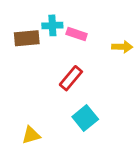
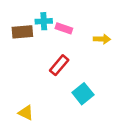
cyan square: (85, 118) -> (83, 94), moved
yellow triangle: (31, 135) -> (26, 113), turned 42

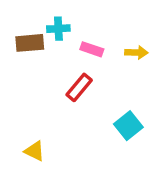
pink rectangle: (64, 28) -> (92, 49), moved
cyan square: (83, 94) -> (128, 126), moved

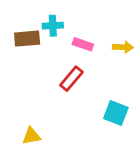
cyan square: (128, 126) -> (116, 113), turned -30
yellow triangle: (35, 151) -> (31, 136), turned -36

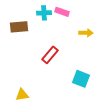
cyan cross: (53, 26) -> (44, 13), moved
pink rectangle: (83, 44) -> (62, 12), moved

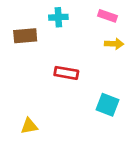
pink rectangle: (62, 12) -> (107, 16), moved
red rectangle: (50, 55) -> (66, 73), turned 60

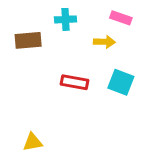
yellow arrow: (114, 44) -> (104, 42), moved
cyan square: (107, 105) -> (121, 82), moved

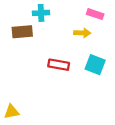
cyan cross: (66, 19) -> (41, 13), moved
yellow triangle: (33, 142) -> (12, 112), moved

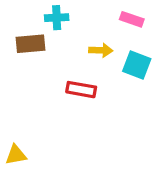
yellow arrow: (82, 33) -> (101, 50), moved
cyan square: (95, 65) -> (137, 65), moved

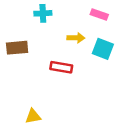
brown rectangle: (30, 44) -> (17, 48), moved
yellow triangle: (16, 155) -> (33, 116), moved

